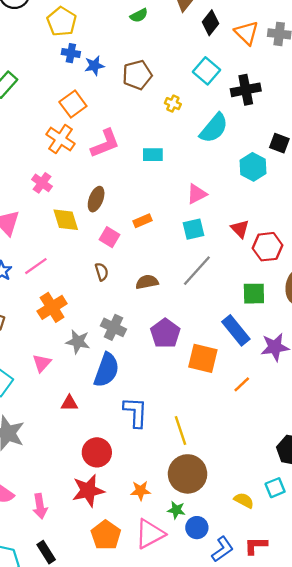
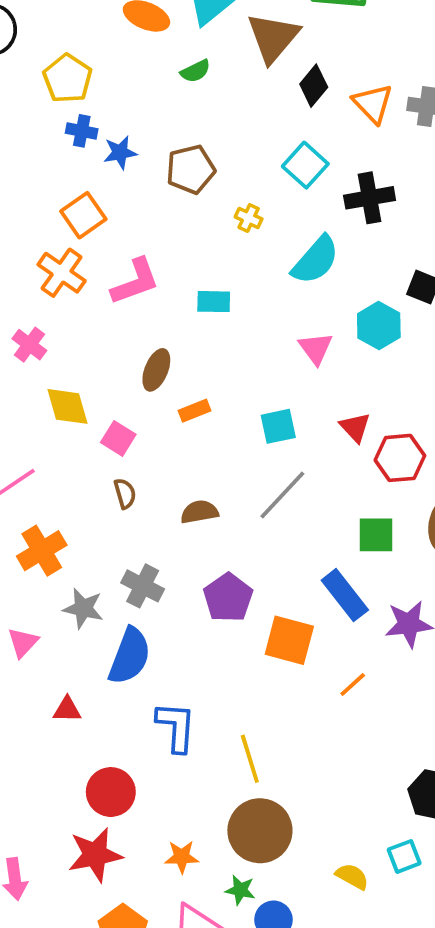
pink triangle: (197, 194) -> (316, 348), moved, turned -40
brown ellipse: (96, 199) -> (156, 370), moved
pink square: (109, 237) -> (118, 438), moved

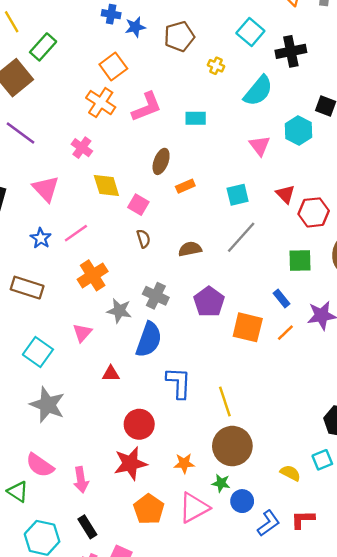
blue rectangle: (345, 595) -> (281, 298), size x0.6
orange line: (353, 685) -> (285, 333), moved

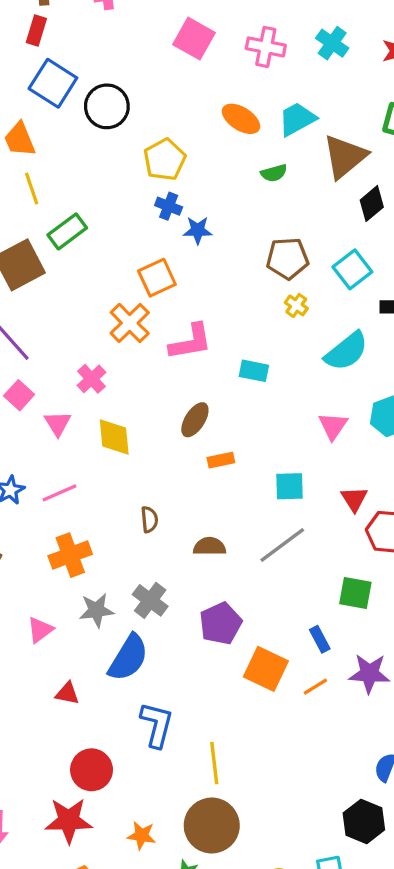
brown pentagon: (179, 36) -> (287, 258), moved
pink triangle: (46, 189) -> (58, 424), moved, size x0.7
pink square: (138, 205) -> (19, 395), moved
gray star: (119, 311) -> (96, 610), turned -30

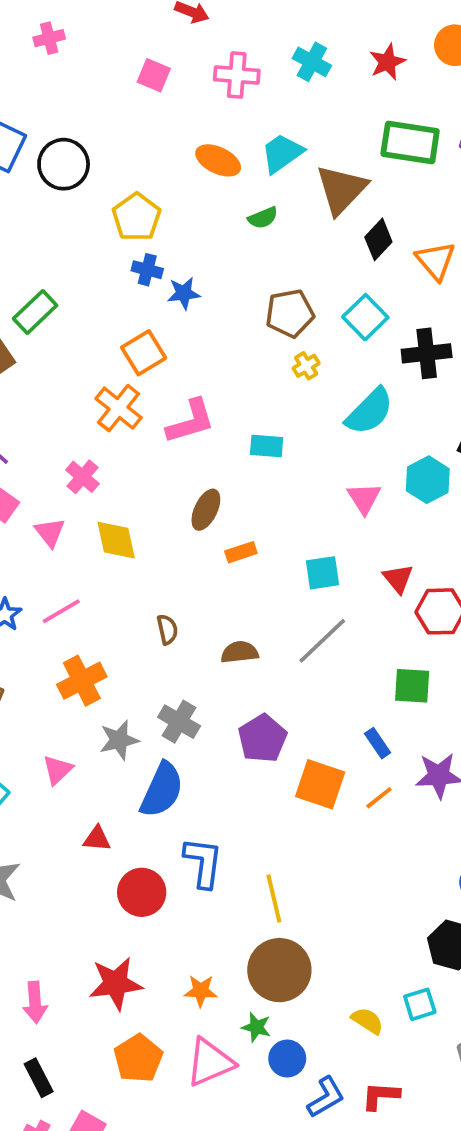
pink square: (194, 39) -> (154, 75), size x0.7
yellow cross: (296, 305) -> (306, 366), turned 30
red circle: (92, 770) -> (142, 892), moved

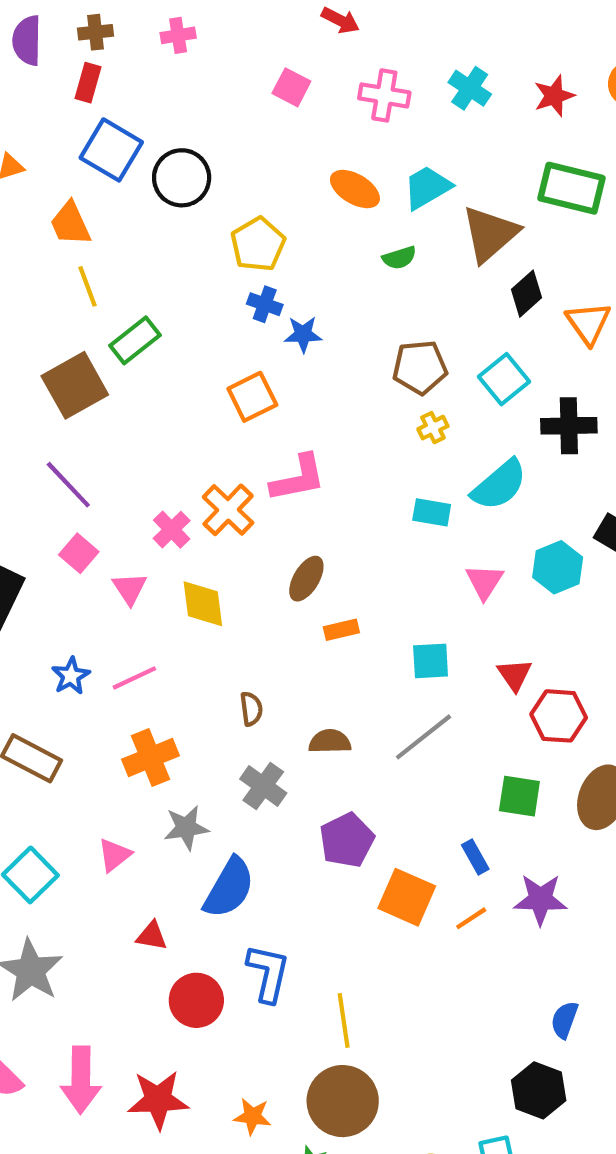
orange cross: (119, 408) -> (228, 510), moved
cyan rectangle: (267, 446) -> (432, 512), moved
gray cross: (179, 722) -> (263, 786), moved
pink arrow: (35, 1002) -> (81, 1080), moved, size x1.4

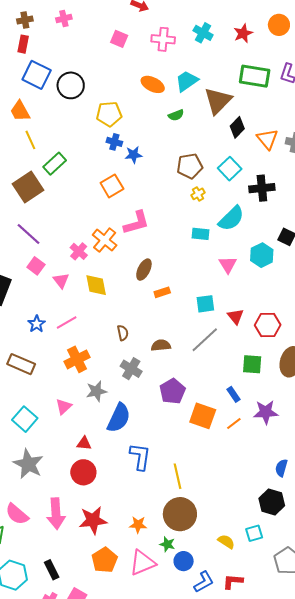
yellow pentagon: (258, 244) -> (109, 114), turned 30
red triangle: (515, 675) -> (236, 316), moved
red circle: (196, 1000) -> (83, 472), moved

